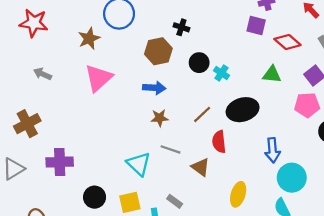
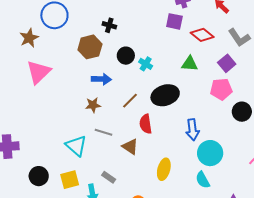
blue arrow: (154, 88) -> (101, 79), moved

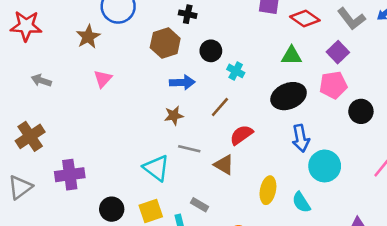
cyan cross: (146, 64) -> (236, 71), moved
pink triangle: (38, 72) -> (103, 79), size x0.6
black ellipse: (165, 95) -> (289, 96), moved
red semicircle: (146, 124) -> (241, 135), turned 66
cyan semicircle: (203, 180) -> (301, 202), moved

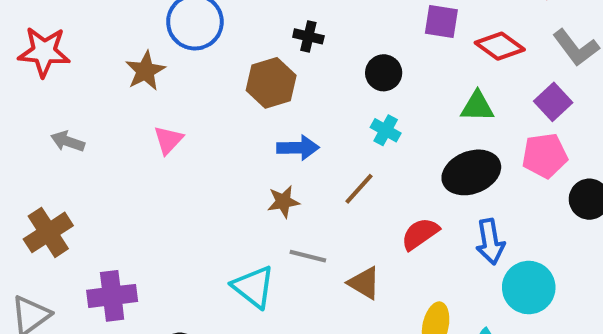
black circle: (211, 51) -> (384, 73), moved
red semicircle: (241, 135) -> (420, 234), moved

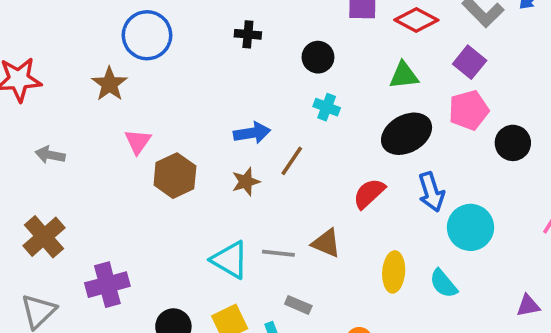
brown hexagon: (271, 83) -> (175, 176), moved
brown line: (359, 189) -> (292, 161), moved
gray line: (308, 256) -> (278, 253), moved

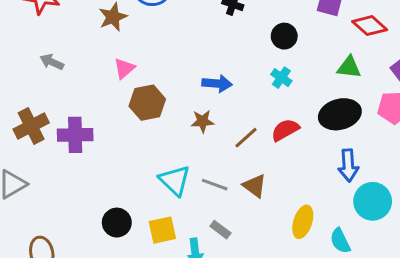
brown line: (292, 161) -> (246, 138), moved
red semicircle: (369, 193) -> (285, 130), moved
purple cross: (107, 285) -> (75, 135), moved

